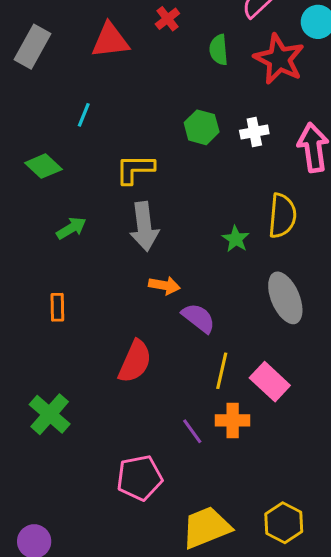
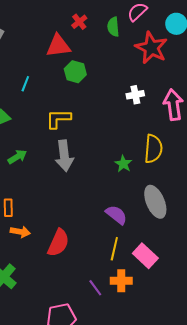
red triangle: (110, 40) -> (58, 46), moved
green semicircle: (219, 50) -> (113, 27), moved
green hexagon: (202, 127) -> (75, 72), moved
orange arrow: (164, 285) -> (20, 232), moved
purple semicircle: (198, 318) -> (116, 215), moved

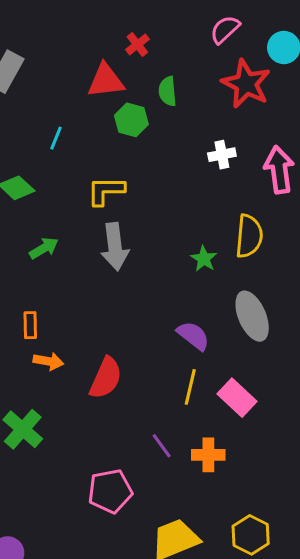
green semicircle: (113, 27) -> (168, 91), moved
orange cross: (121, 281) -> (208, 455), moved

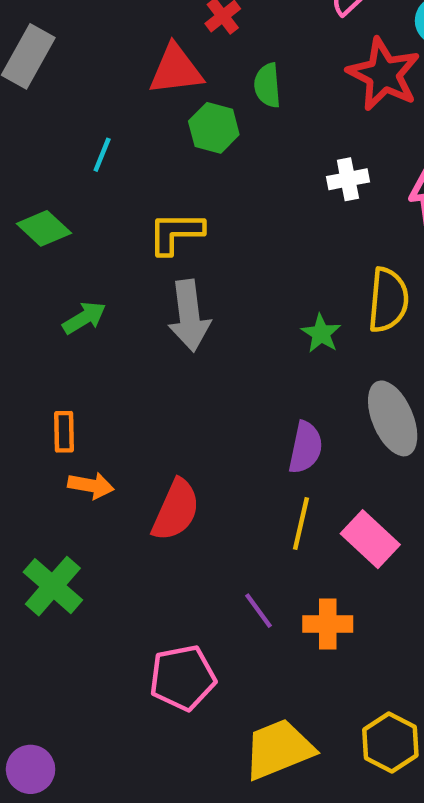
purple semicircle: (193, 336) -> (305, 447), turned 64

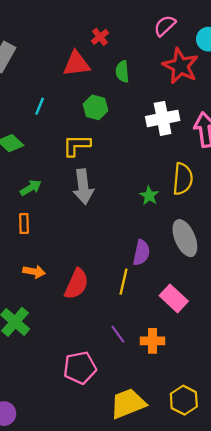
green hexagon: (214, 128) -> (96, 107), moved
white cross: (348, 179) -> (163, 118), size x1.6
orange rectangle: (64, 432) -> (24, 224), moved
yellow line: (301, 523) -> (123, 282), moved

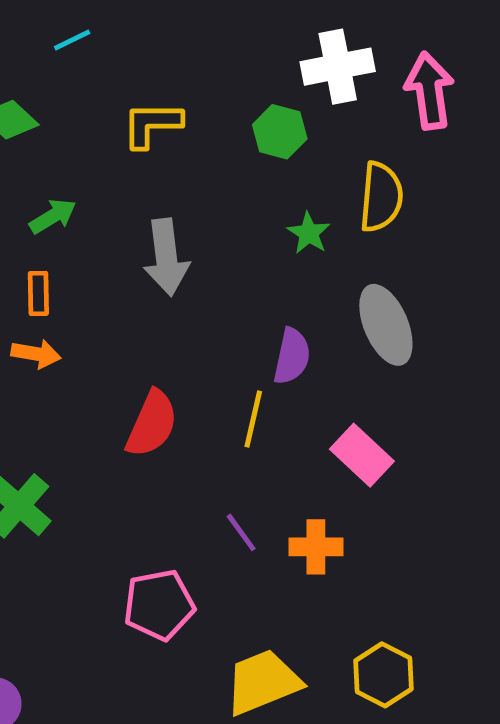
cyan line: (40, 106) -> (72, 40), turned 42
green hexagon: (96, 107) -> (280, 132), moved
gray arrow: (83, 187) -> (166, 257), moved
orange arrow: (34, 272) -> (36, 354), moved

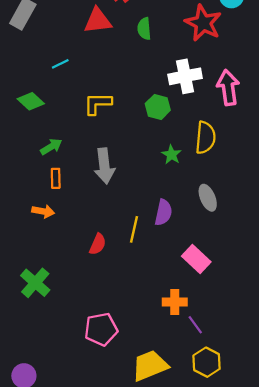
orange rectangle: (38, 293) -> (56, 178), moved
gray ellipse: (386, 325) -> (208, 198), size x0.7
yellow line: (253, 419) -> (134, 229), moved
red semicircle: (152, 424) -> (98, 244), size x0.7
purple line: (241, 532) -> (195, 325), moved

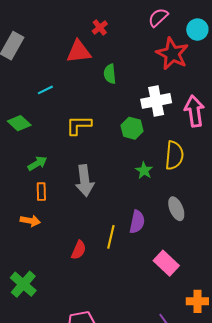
green semicircle: (144, 29) -> (110, 74), moved
orange cross: (175, 302) -> (197, 301), moved

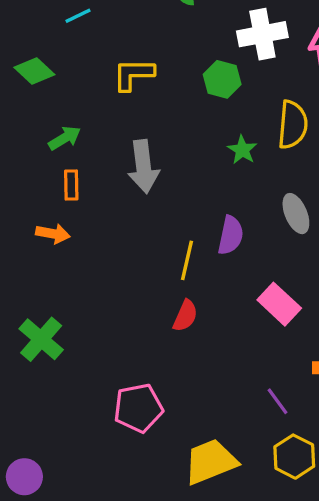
red semicircle: (79, 250) -> (185, 316), moved

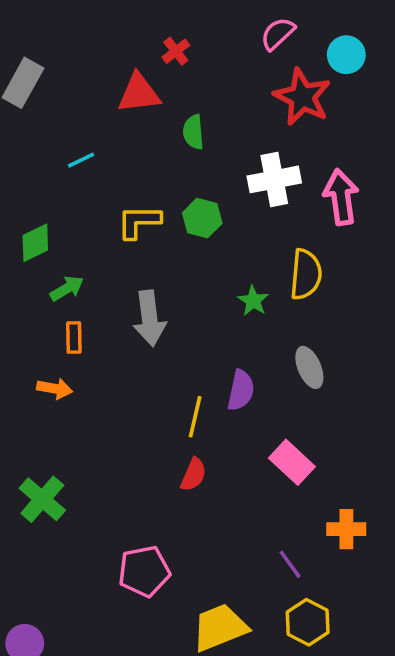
green diamond: (34, 71) -> (35, 243), moved, turned -69
green hexagon: (222, 79) -> (202, 218), moved

